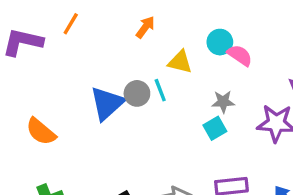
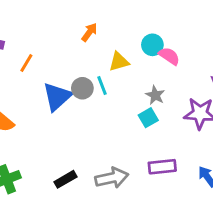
orange line: (71, 24) -> (26, 63), moved
yellow triangle: (180, 62) -> (119, 62), turned -30
gray star: (223, 102) -> (155, 95), turned 30

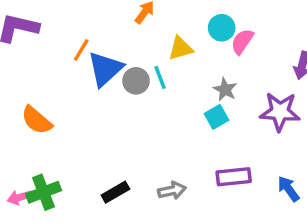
pink semicircle: (169, 56) -> (242, 41), turned -90
orange line: (26, 63) -> (81, 50), moved
blue triangle: (57, 97) -> (105, 69), moved
gray arrow: (112, 178) -> (172, 190), size x0.7

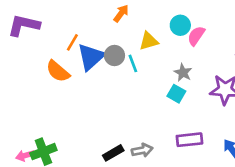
gray circle: (136, 81) -> (114, 56), moved
cyan square: (217, 117) -> (176, 94), turned -30
orange semicircle: (37, 120) -> (58, 71), moved
black rectangle: (115, 192) -> (113, 153), moved

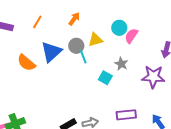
orange line: (72, 42) -> (37, 22), moved
gray circle: (114, 56) -> (76, 46), moved
cyan square: (176, 94) -> (105, 78), moved

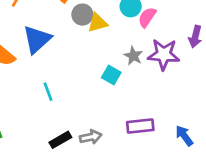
gray circle: (76, 46) -> (82, 15), moved
cyan line: (83, 57) -> (48, 92), moved
purple star: (153, 77) -> (164, 54), moved

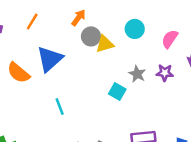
pink semicircle: (147, 17) -> (170, 39), moved
purple star: (164, 54) -> (165, 73), size x0.6

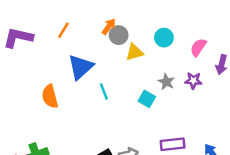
gray circle: (91, 36) -> (119, 35), moved
orange semicircle: (18, 73) -> (50, 96), moved, turned 35
cyan line: (60, 106) -> (104, 92), moved

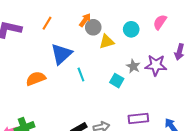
pink semicircle: (198, 47) -> (160, 22), moved
purple star: (193, 80) -> (156, 65), size x1.5
orange semicircle: (50, 96) -> (36, 79), turned 84

